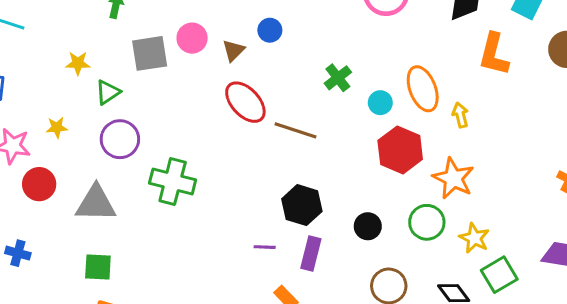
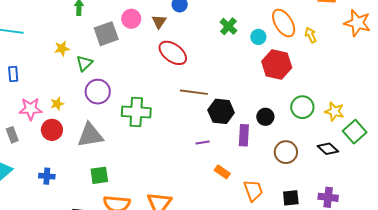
yellow star: (57, 127) -> (57, 104), moved
brown line: (295, 130) -> (194, 92), moved
orange star: (453, 178) -> (357, 23), moved
purple rectangle: (311, 254) -> (244, 135), moved

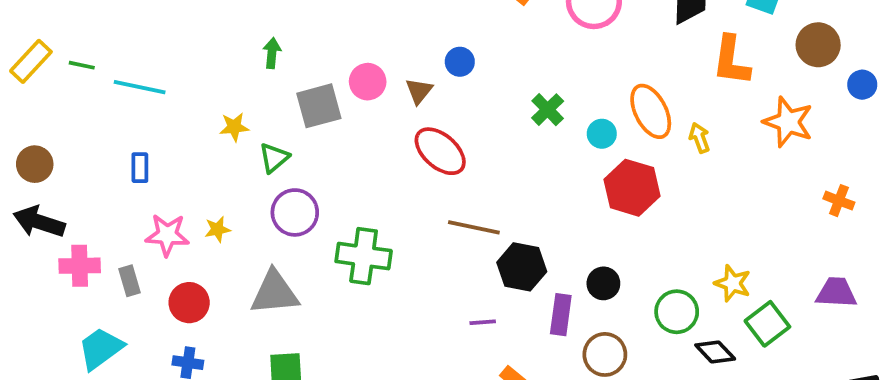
green circle: (302, 107) -> (677, 312), moved
red circle: (52, 130) -> (189, 303), moved
brown circle: (286, 152) -> (605, 354), moved

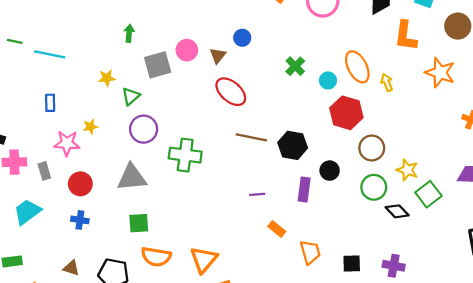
yellow star: (217, 229) -> (90, 127), moved
black hexagon: (522, 267) -> (293, 145), moved
brown circle: (605, 354) -> (372, 148), moved

